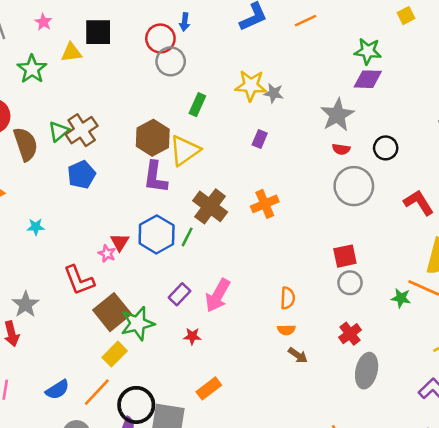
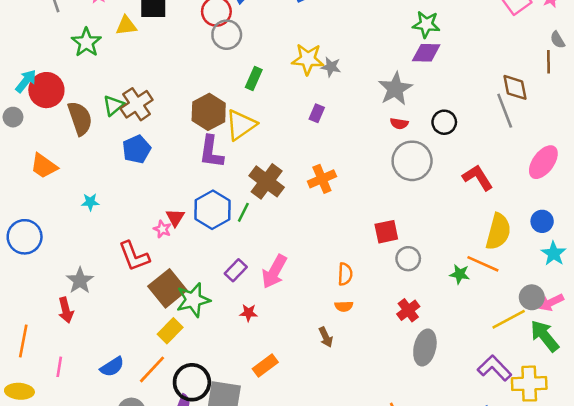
red square: (345, 256) -> (386, 232), moved
brown arrow: (298, 355) -> (326, 337), moved, turned 30

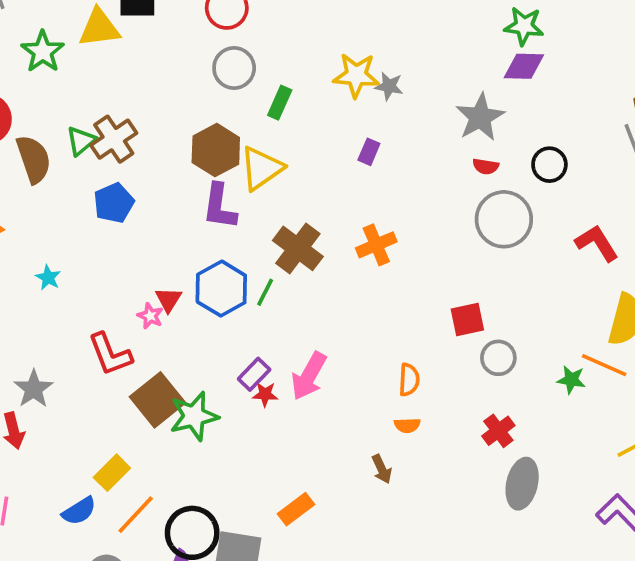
yellow triangle: (126, 26) -> (99, 28), size x1.4
gray circle: (227, 35) -> (234, 68), moved
cyan star: (90, 202) -> (48, 278), turned 30
red star: (249, 313) -> (265, 394), moved
yellow rectangle: (170, 331) -> (112, 473), moved

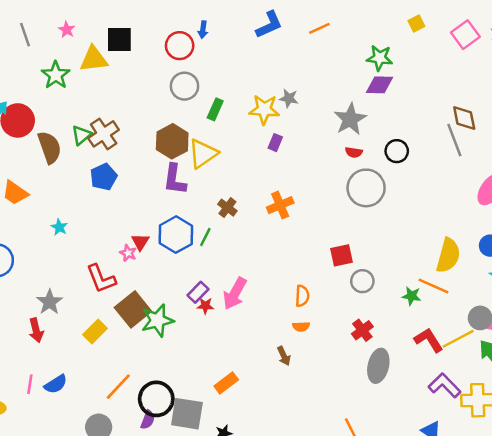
yellow star: (356, 75) -> (264, 109), moved
red L-shape: (597, 243) -> (429, 340), moved
brown cross: (298, 248) -> (227, 208), size x0.6
yellow rectangle: (112, 473) -> (95, 331), moved
blue semicircle: (79, 511) -> (56, 384), moved

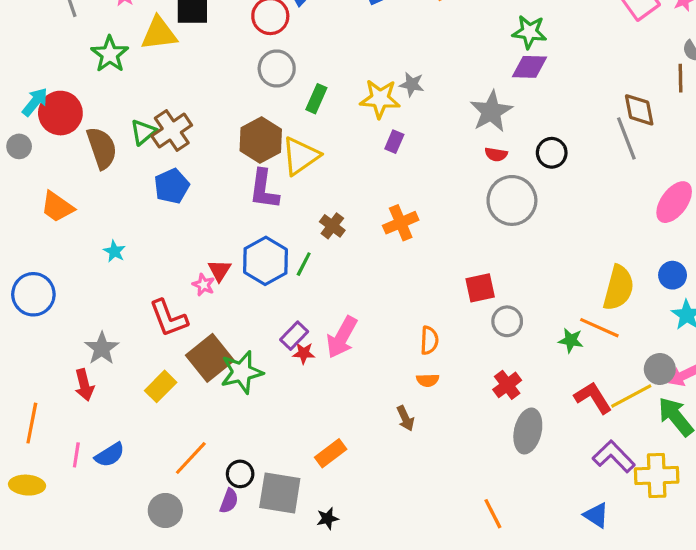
black circle: (156, 399) -> (240, 474), size x0.6

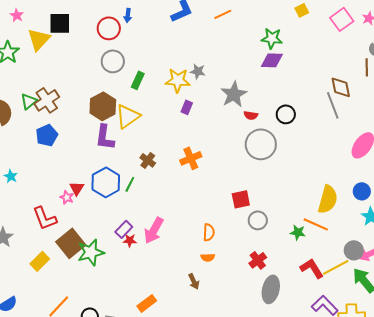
yellow triangle: (159, 34) -> (39, 39), turned -40
gray star: (491, 111) -> (234, 94), moved

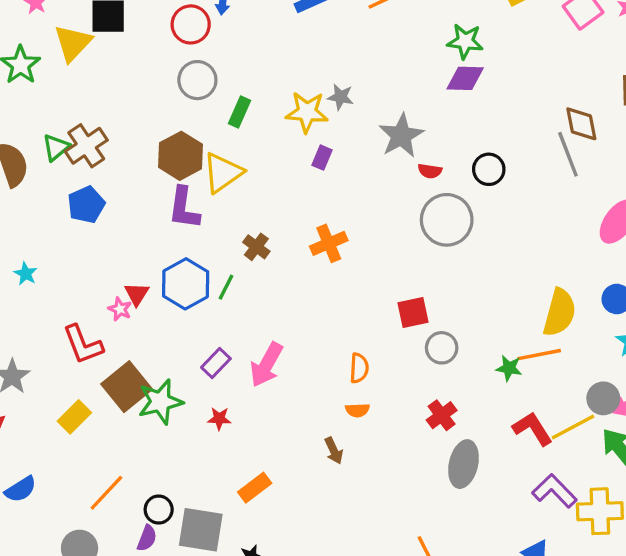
orange line: (316, 224) -> (539, 355), turned -35
red star: (130, 240) -> (219, 419), moved

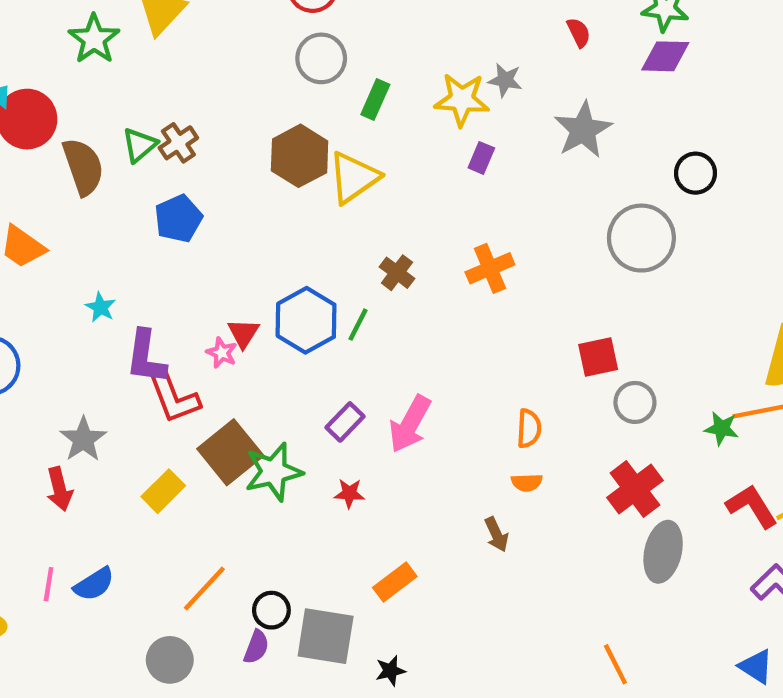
brown cross: (86, 146) -> (178, 143), size x0.7
red semicircle: (430, 171) -> (579, 32), moved, turned -125
purple L-shape: (184, 208) -> (146, 357), moved
red cross: (442, 415) -> (635, 489), size x1.4

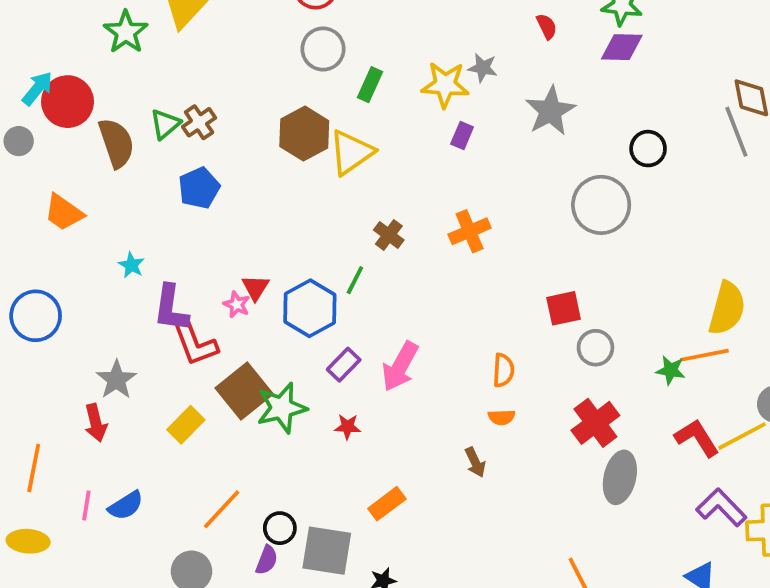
blue hexagon: (306, 320) -> (310, 308), moved

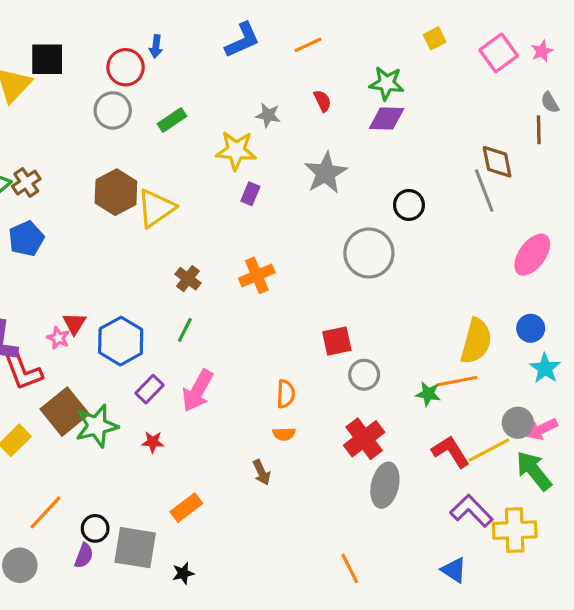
gray circle: (323, 49) -> (113, 110), moved
gray star: (483, 68) -> (268, 115), moved
green rectangle: (370, 85) -> (172, 120), moved, turned 32
green line: (355, 280) -> (185, 330), moved

